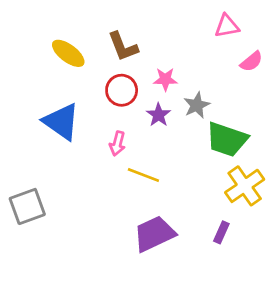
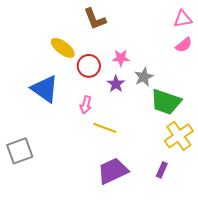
pink triangle: (227, 26) -> (183, 19), moved
brown L-shape: (123, 46) -> (95, 19), moved
yellow ellipse: (68, 53) -> (63, 48), moved

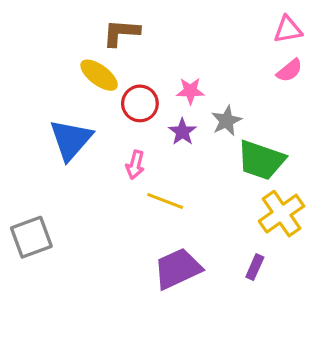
brown L-shape: (95, 19) -> (121, 33), moved, turned 115
blue triangle: (45, 89) -> (71, 140), turned 36

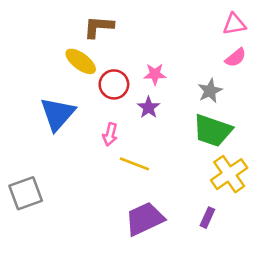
gray star: (226, 121) -> (210, 91), moved

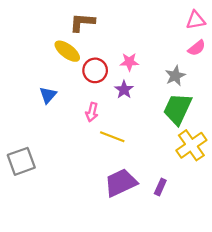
blue triangle: (58, 114) -> (48, 95), size x0.6
green trapezoid: (213, 131) -> (177, 109), turned 96
purple rectangle: (207, 218) -> (160, 187), moved

